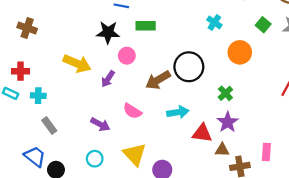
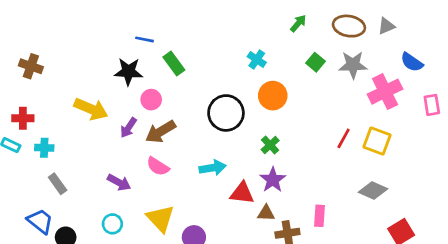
green rectangle: (146, 26) -> (174, 64), turned 54
orange circle: (240, 52) -> (273, 96), moved
brown arrow: (158, 80) -> (161, 132), moved

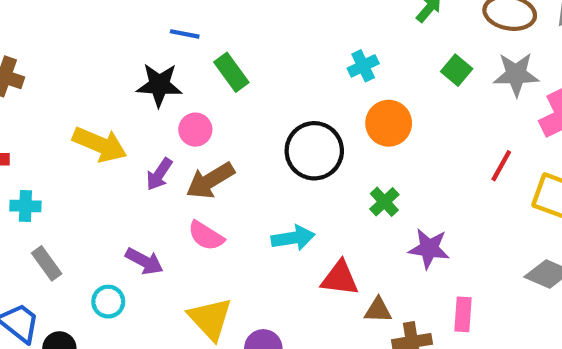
cyan cross: (257, 59) -> (363, 66), turned 30
red line: (344, 138) -> (501, 166), moved
purple star: (273, 180) -> (429, 249), moved, turned -30
cyan circle: (112, 224) -> (108, 302), moved

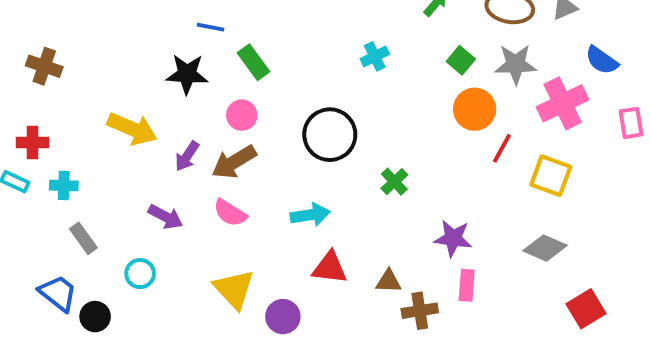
orange circle: (389, 123) -> (475, 109), moved
pink circle: (195, 130) -> (242, 115), moved
purple star: (429, 249) -> (453, 238), moved
purple arrow: (144, 261) -> (165, 217), moved
red triangle: (340, 278) -> (330, 268), moved

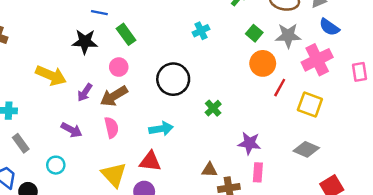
blue semicircle: (602, 60) -> (329, 27), moved
pink semicircle: (230, 213) -> (111, 128), turned -135
red triangle: (330, 268) -> (150, 161), moved

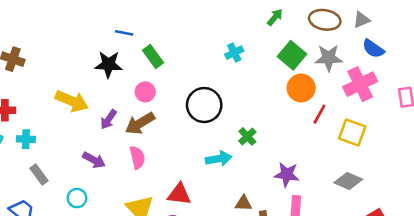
green square: (254, 33) -> (292, 55), size x1.5
cyan arrow: (161, 129) -> (219, 159), moved

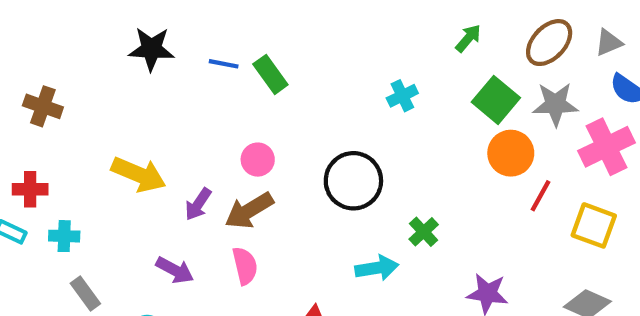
brown ellipse: (325, 20) -> (549, 43), turned -56
green rectangle: (153, 57) -> (270, 74), moved
black star: (108, 64) -> (151, 49), moved

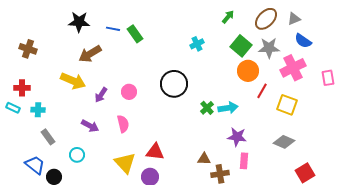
pink circle: (258, 160) -> (129, 92), moved
brown arrow: (249, 211) -> (90, 54), moved
cyan arrow: (377, 268) -> (228, 108), moved

